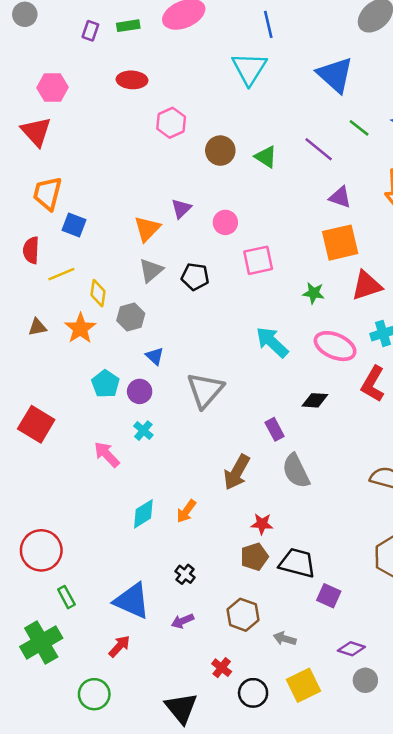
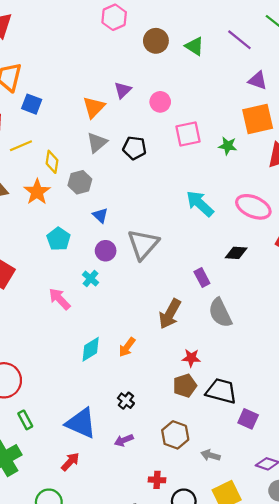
green star: (314, 293) -> (228, 146), moved
purple circle: (140, 391) -> (106, 251), moved
red cross: (222, 668) -> (157, 480), turned -35

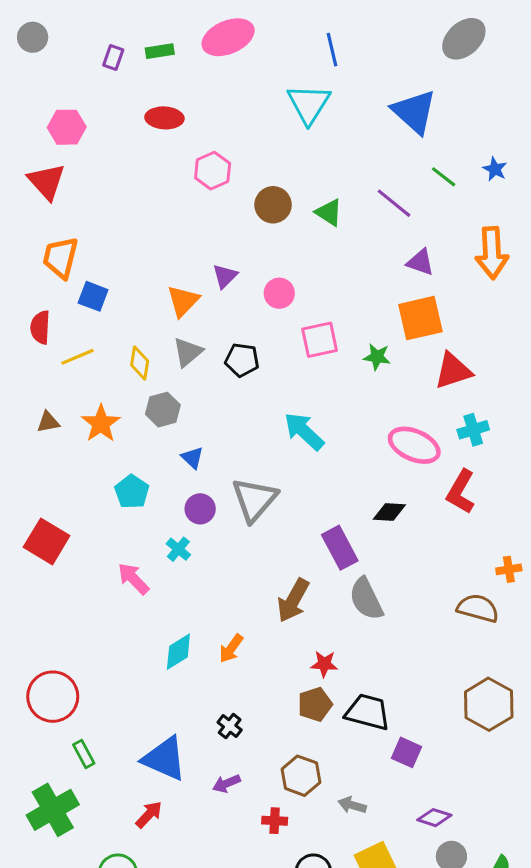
yellow diamond: (52, 162) -> (140, 363), moved
cyan arrow: (200, 204) -> (304, 431), moved
purple rectangle: (202, 278) -> (340, 548), size x1.5
red cross: (157, 480) -> (275, 821), moved

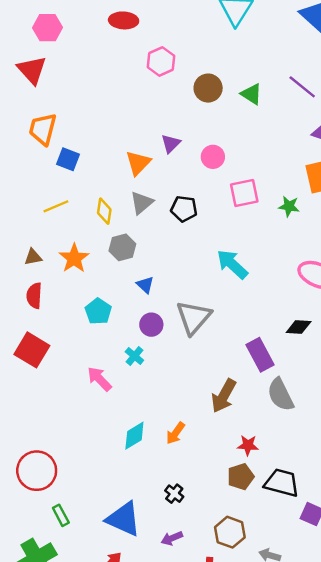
red semicircle: (40, 327) -> (34, 296), moved

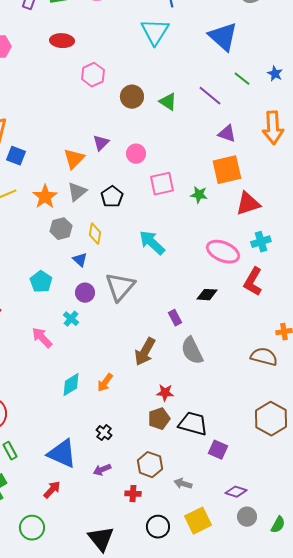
black pentagon: (184, 209) -> (112, 197), turned 30
yellow diamond: (104, 211) -> (95, 234), moved
orange star: (74, 258) -> (45, 197), moved
purple rectangle: (260, 355) -> (175, 318), size x0.6

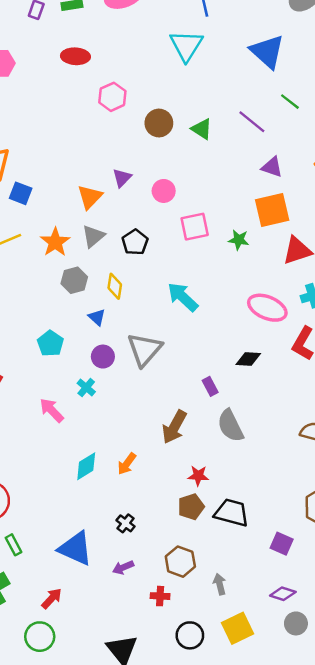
purple square: (218, 450) -> (282, 544), moved
gray arrow: (183, 484) -> (220, 584), turned 60
red arrow: (52, 490) -> (52, 598), moved

